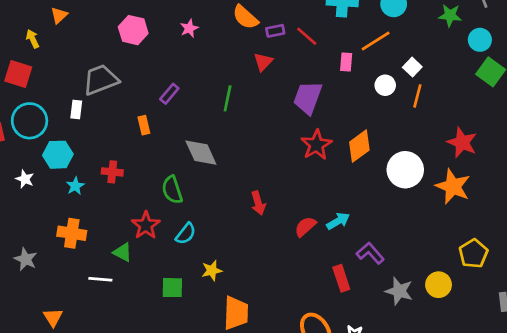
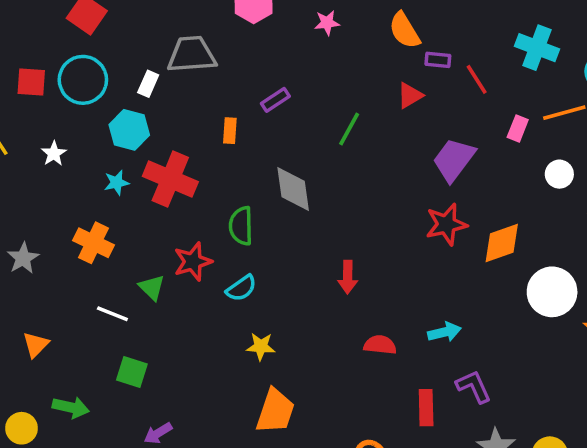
cyan hexagon: (58, 155) -> (129, 130), moved
red cross: (112, 172) -> (170, 179), size x1.8
red semicircle: (305, 227) -> (380, 345), moved, turned 30
green square: (172, 288) -> (132, 372), moved

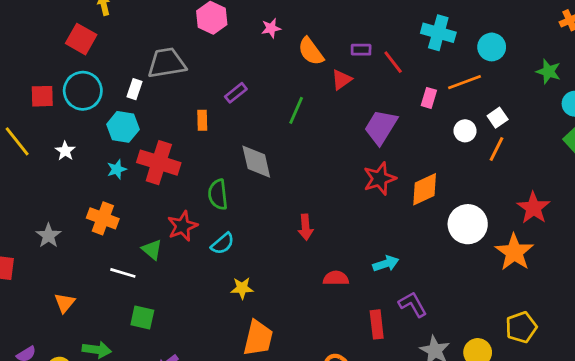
orange semicircle: (404, 30) -> (311, 51), moved

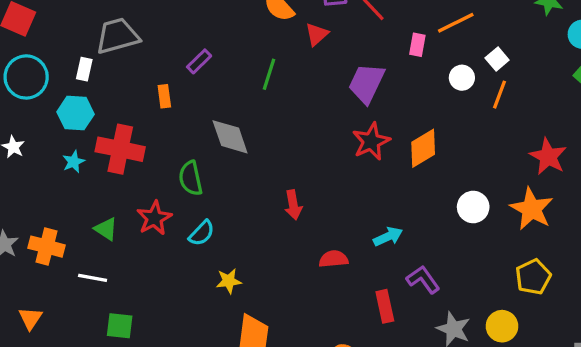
orange cross: (103, 218) -> (46, 247), moved
white circle: (468, 224) -> (473, 207), moved, size x0.7
green triangle: (152, 249) -> (106, 229), moved
yellow pentagon: (521, 327) -> (533, 277), moved

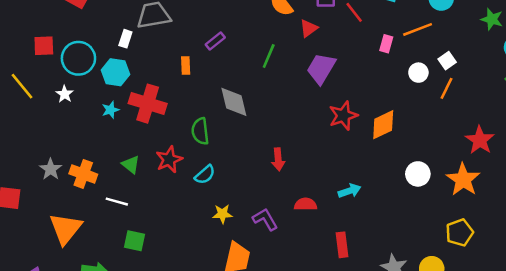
cyan circle: (26, 77) -> (78, 58), moved
purple trapezoid: (366, 83) -> (321, 68), moved
purple L-shape: (423, 279) -> (265, 219), moved
orange triangle: (30, 318) -> (66, 229), size x1.8

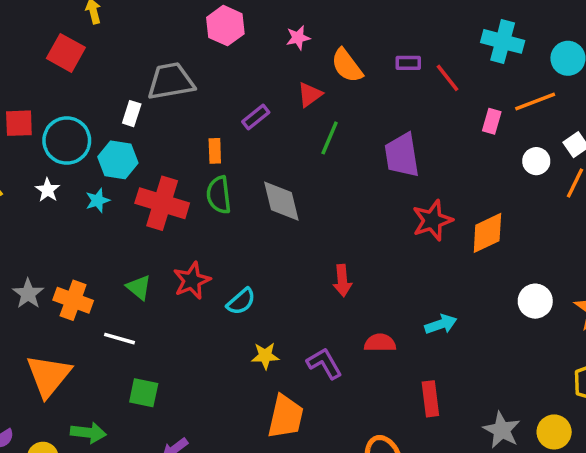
red triangle: (309, 28) -> (310, 95), moved
purple trapezoid: (321, 68) -> (402, 155), turned -40
cyan star: (110, 110) -> (98, 200), moved
green semicircle: (200, 131) -> (219, 195), moved

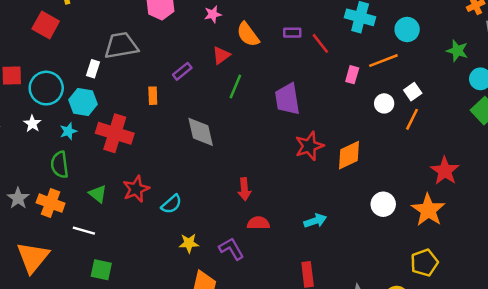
green semicircle: (219, 195) -> (60, 165), moved
red semicircle: (380, 343) -> (258, 223), moved

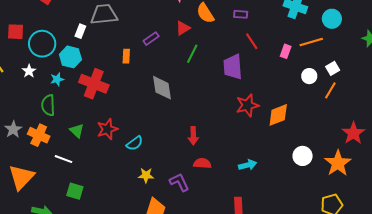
red line: (320, 43) -> (252, 41), moved

